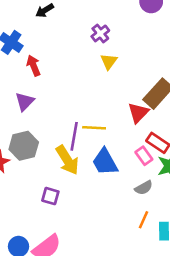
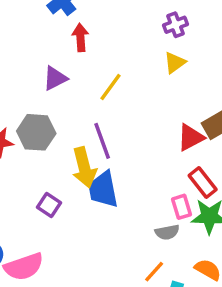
yellow line: (94, 128) -> (111, 87), moved, turned -75
purple line: (74, 136) -> (102, 141), turned -48
pink rectangle: (144, 156) -> (182, 207), moved
blue trapezoid: (105, 162) -> (103, 189), moved

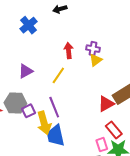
purple cross: (176, 25) -> (93, 49), moved, turned 32
red arrow: (80, 37) -> (69, 51), moved
purple square: (49, 205) -> (28, 111), moved, turned 32

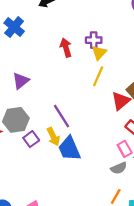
yellow line: (58, 75) -> (98, 76), moved
purple square: (28, 111) -> (31, 139), moved
yellow arrow: (44, 123) -> (53, 137), size x0.7

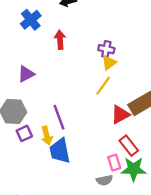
red arrow: (66, 48) -> (60, 40), moved

